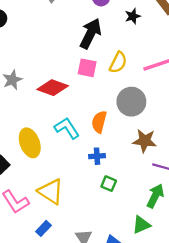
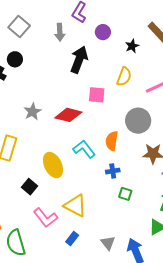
black arrow: (90, 34) -> (79, 60), moved
yellow semicircle: (118, 62) -> (124, 77), moved

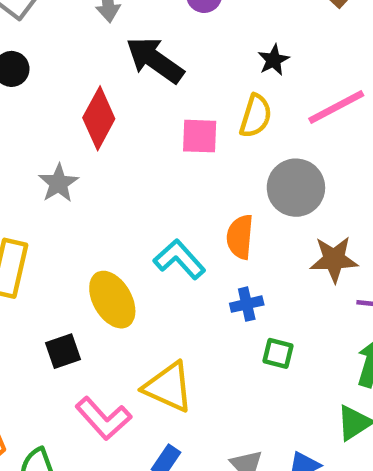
black star: (132, 46) -> (274, 60), moved
black arrow: (79, 60) -> (155, 60), turned -72
yellow semicircle: (124, 77) -> (256, 116), moved
red diamond: (68, 115) -> (99, 118), moved, turned -72
black square: (30, 187) -> (63, 351), turned 35

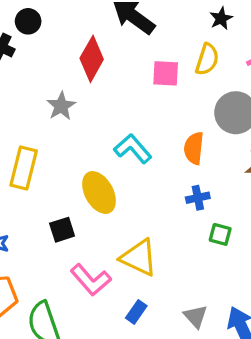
cyan L-shape: (179, 259) -> (133, 149), moved

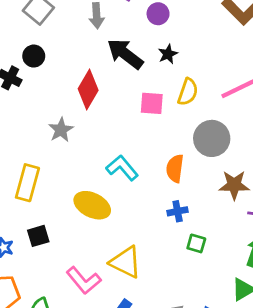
black star: (221, 18) -> (168, 54), moved
yellow ellipse: (99, 193) -> (92, 205), turned -36
black square: (62, 230) -> (38, 236), moved

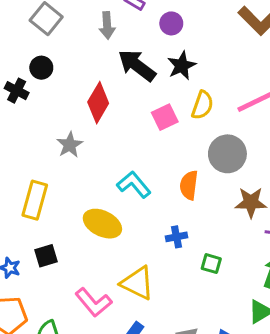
black star: (168, 54) -> (182, 66), size x1.4
pink square: (152, 103) -> (165, 117), turned -30
blue cross: (178, 211) -> (177, 237), moved

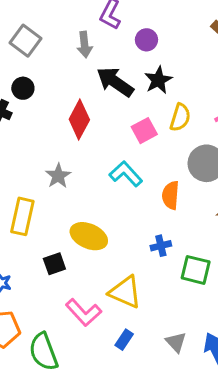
gray star: (70, 145) -> (58, 176), moved
cyan L-shape: (134, 185) -> (126, 174), moved
black square: (46, 256) -> (54, 264), moved
green square: (211, 264) -> (196, 270), size x1.5

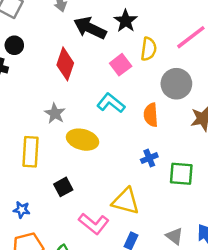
yellow ellipse: (89, 236) -> (83, 140), moved

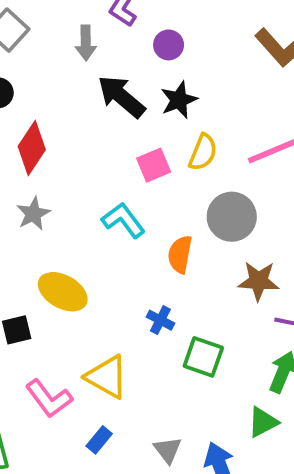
red diamond: (65, 64) -> (32, 148), moved
yellow ellipse: (83, 140) -> (63, 292), moved
blue cross: (149, 158) -> (160, 320), turned 35

